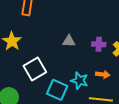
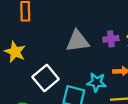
gray triangle: (69, 41) -> (78, 41), size x1.6

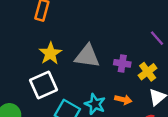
yellow star: (15, 52) -> (50, 53), moved

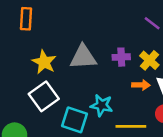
orange arrow: (123, 100) -> (141, 85), moved

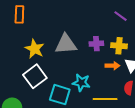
yellow cross: (149, 60) -> (119, 46), turned -35

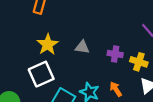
gray triangle: (66, 44) -> (82, 47), size x0.6
orange arrow: (112, 66) -> (116, 89), moved, turned -136

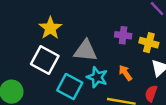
gray triangle: (82, 47) -> (85, 51), moved, size x1.5
white square: (41, 74) -> (45, 60), turned -35

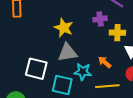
yellow star: (50, 28) -> (64, 28), moved
purple cross: (123, 35) -> (100, 19), moved

